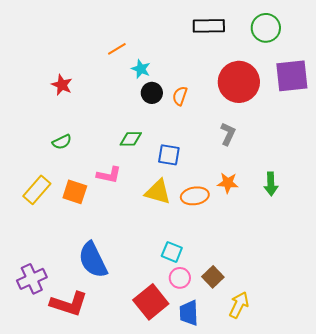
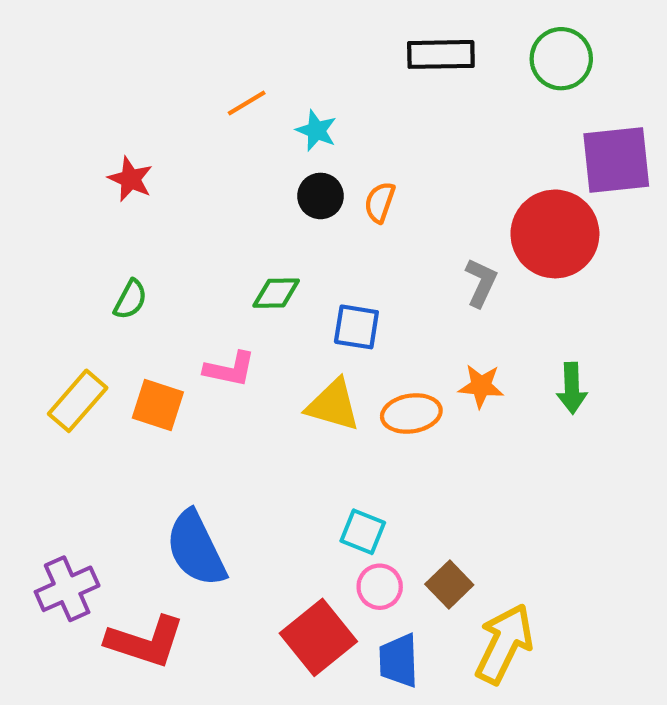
cyan star: (141, 69) -> (316, 130), moved
red circle: (239, 82) -> (555, 234), moved
green semicircle: (62, 142) -> (130, 299), turned -36
yellow arrow: (239, 305) -> (504, 644), size x1.4

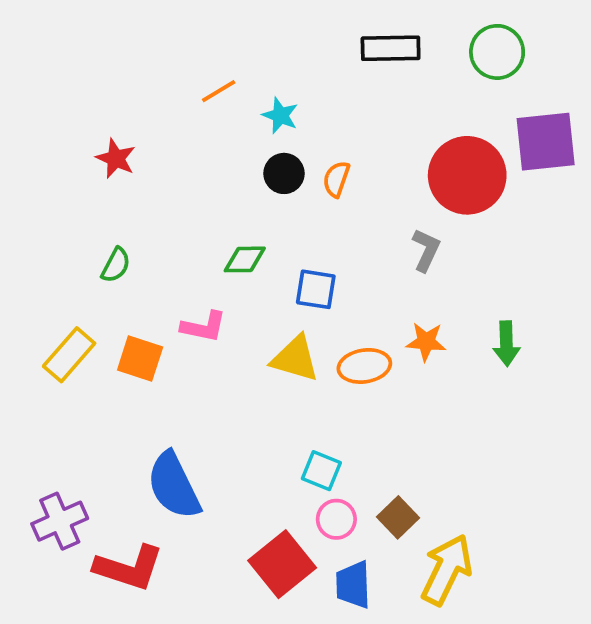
red circle: (555, 234) -> (467, 175), moved

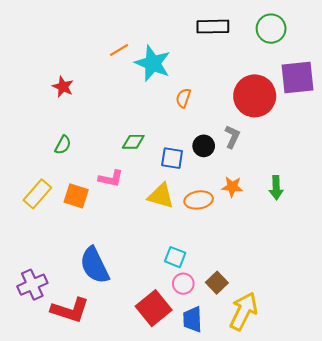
cyan star: (280, 116) -> (153, 63), size x1.8
black circle: (284, 173) -> (204, 146), moved

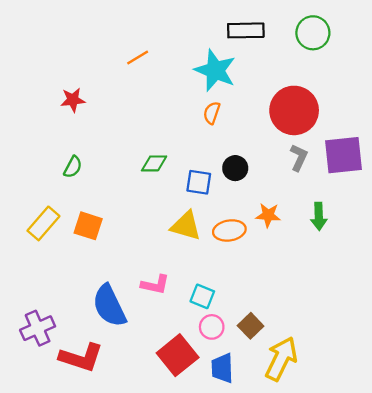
cyan star: (153, 63) -> (215, 70), moved
purple square: (298, 78) -> (344, 155), moved
red star: (63, 87) -> (73, 100), turned -30
gray L-shape: (232, 137) -> (299, 158), moved
pink L-shape: (111, 179) -> (155, 285), moved

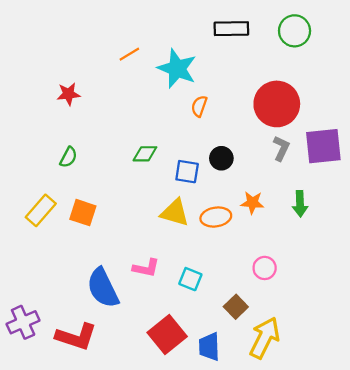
cyan star: (215, 70) -> (177, 69), moved
pink circle: (212, 327) -> (265, 268), moved
purple cross: (38, 328) -> (23, 322), moved

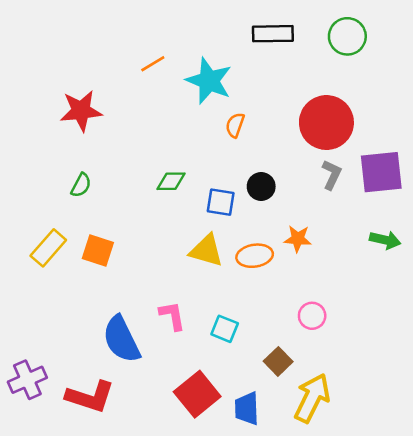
red star: (68, 94) -> (81, 111), size x1.5
green arrow: (300, 204) -> (385, 240), moved, turned -75
pink L-shape: (146, 268) -> (172, 316), turned -112

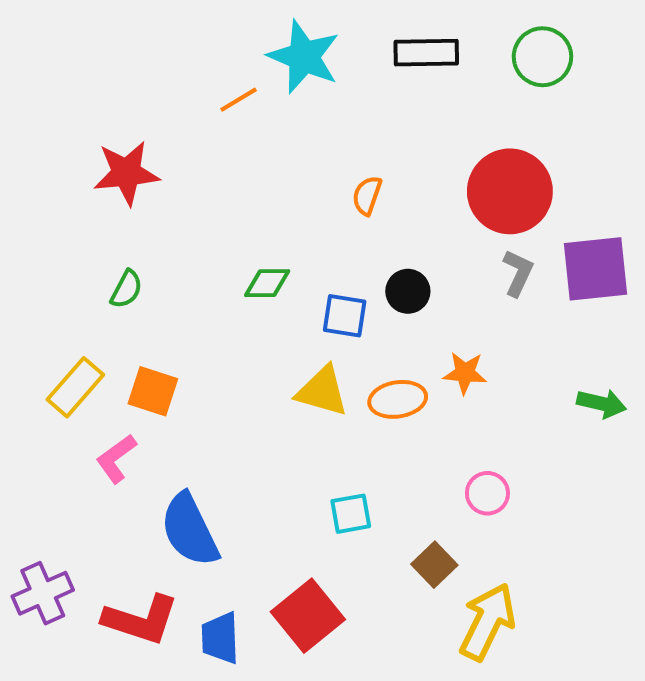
cyan star: (209, 81) -> (304, 57), moved
green arrow: (385, 240) -> (602, 403), moved
pink L-shape: (172, 316) -> (116, 459), moved, turned -116
cyan square: (225, 329) -> (351, 514), turned -32
blue trapezoid: (247, 408) -> (220, 638), moved

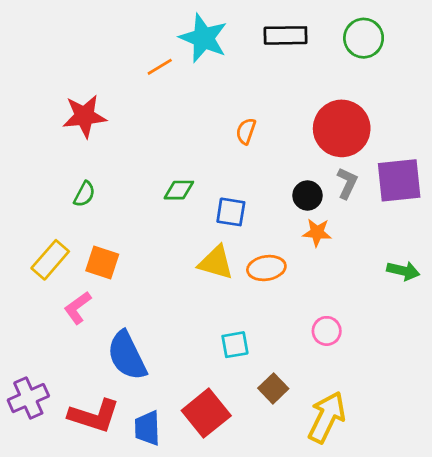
black circle: (408, 291) -> (307, 195), moved
orange star: (465, 373) -> (317, 232), moved
brown square: (434, 565) -> (273, 388), moved

